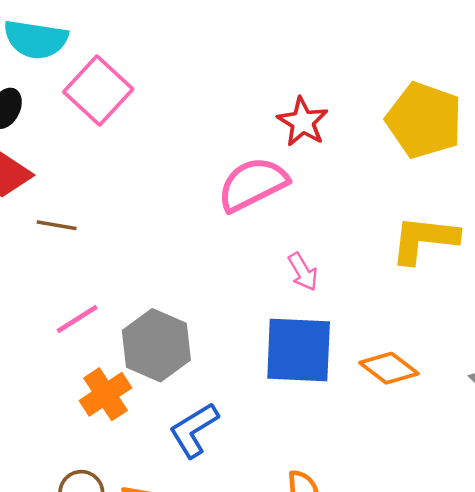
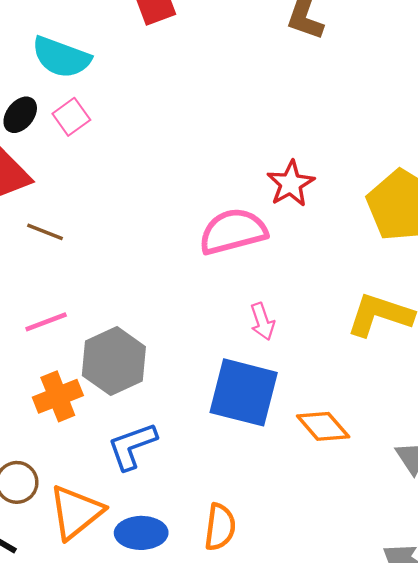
pink square: (98, 90) -> (71, 117), moved, size x0.6

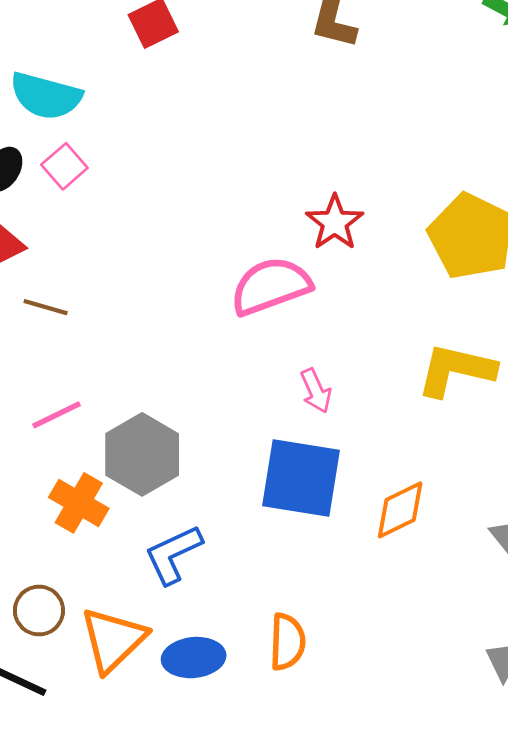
orange cross: (58, 396) -> (79, 503), turned -33
orange diamond: (323, 426) -> (400, 510), turned -70

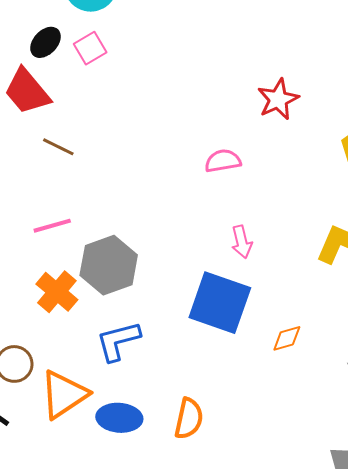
red star: (335, 223) -> (278, 99), moved
pink semicircle: (271, 286) -> (223, 161), size x0.6
orange diamond: (400, 510) -> (287, 338), size x0.7

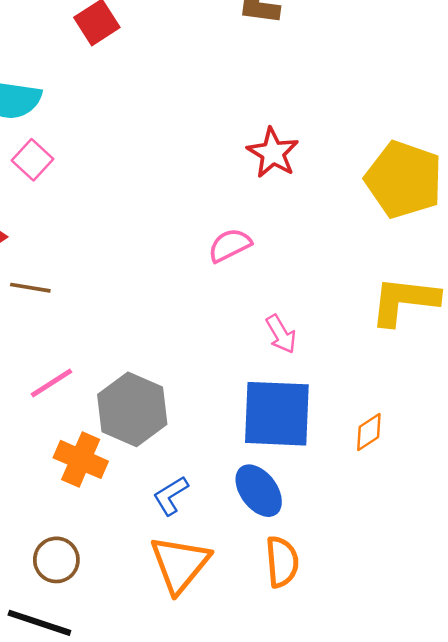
blue L-shape: (118, 341) -> (171, 496), size x0.7
orange triangle: (64, 395) -> (180, 564), moved
blue ellipse: (119, 418) -> (259, 491), moved, turned 66

